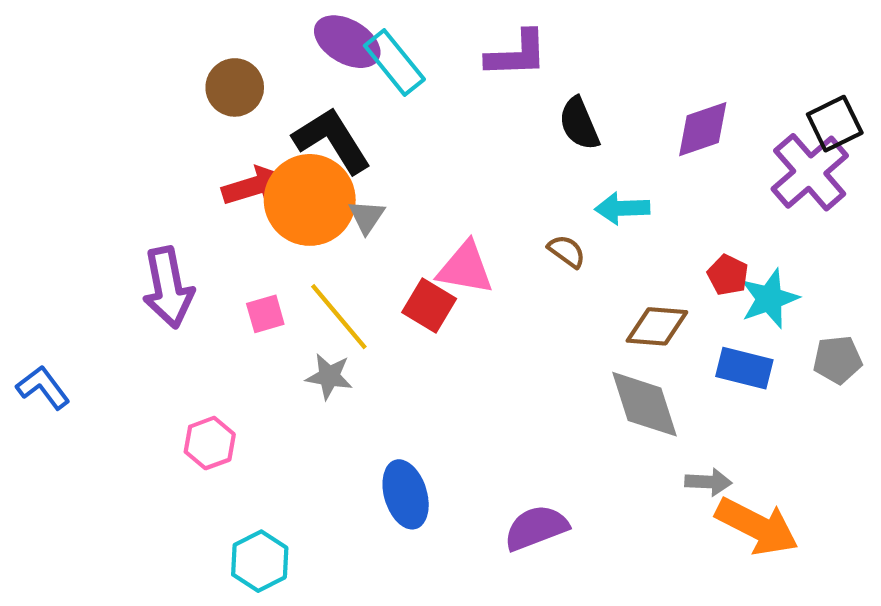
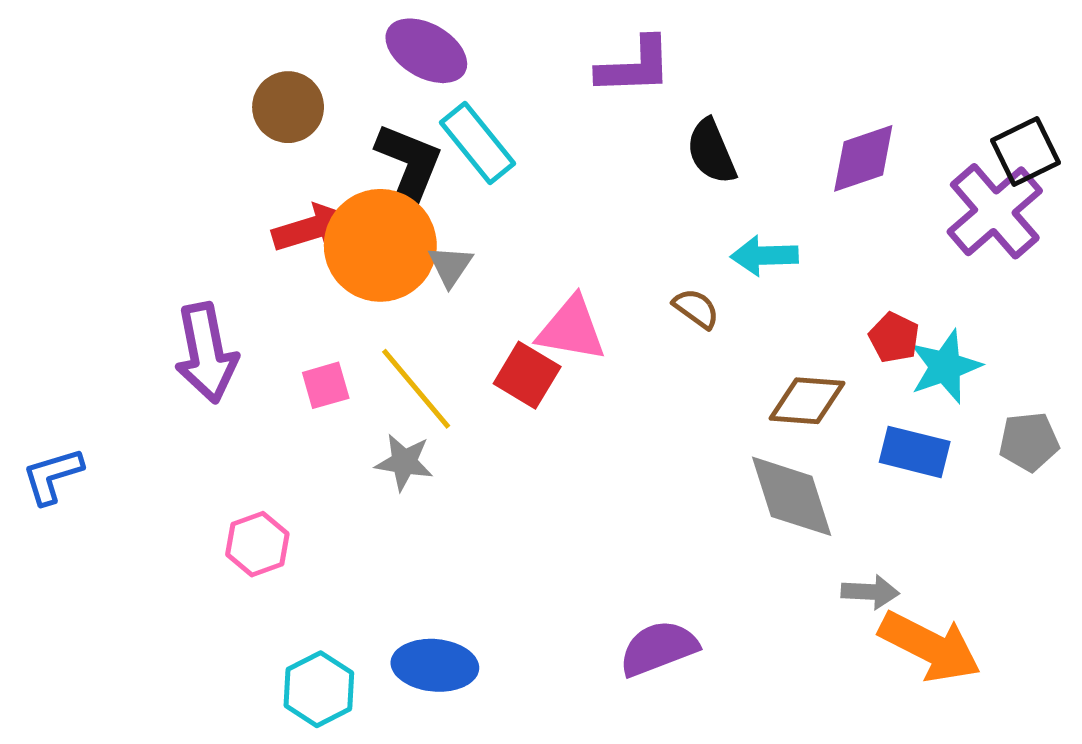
cyan rectangle: (394, 62) -> (478, 143), moved
black L-shape: (332, 140) -> (408, 172), turned 54
blue L-shape: (43, 387) -> (53, 476), turned -70
blue ellipse: (406, 494) -> (435, 665), moved, turned -68

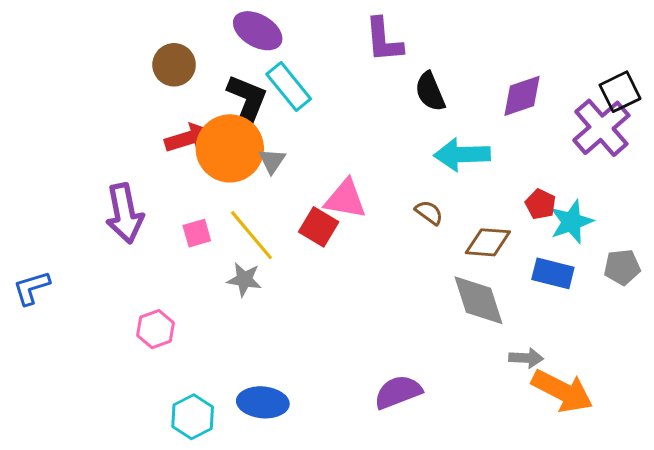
purple L-shape: (635, 66) -> (384, 40), turned 87
cyan arrow: (764, 256) -> (462, 155), size x1.4
brown semicircle: (696, 309) -> (429, 212), moved

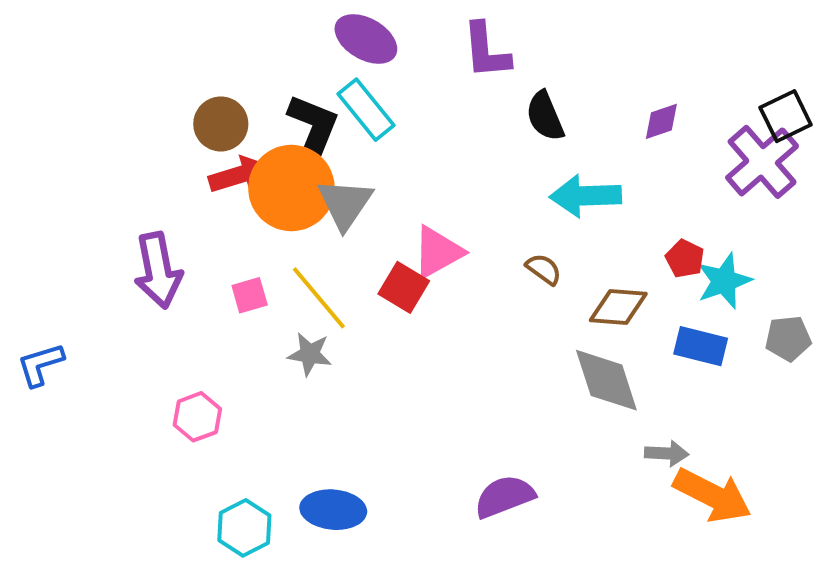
purple ellipse: (258, 31) -> (366, 39), moved
brown circle: (174, 65) -> (221, 124), moved
purple diamond: (522, 96) -> (661, 121), size x0.7
gray triangle: (272, 161) -> (345, 204), size x1.6
pink triangle: (345, 199) -> (438, 252), turned -39

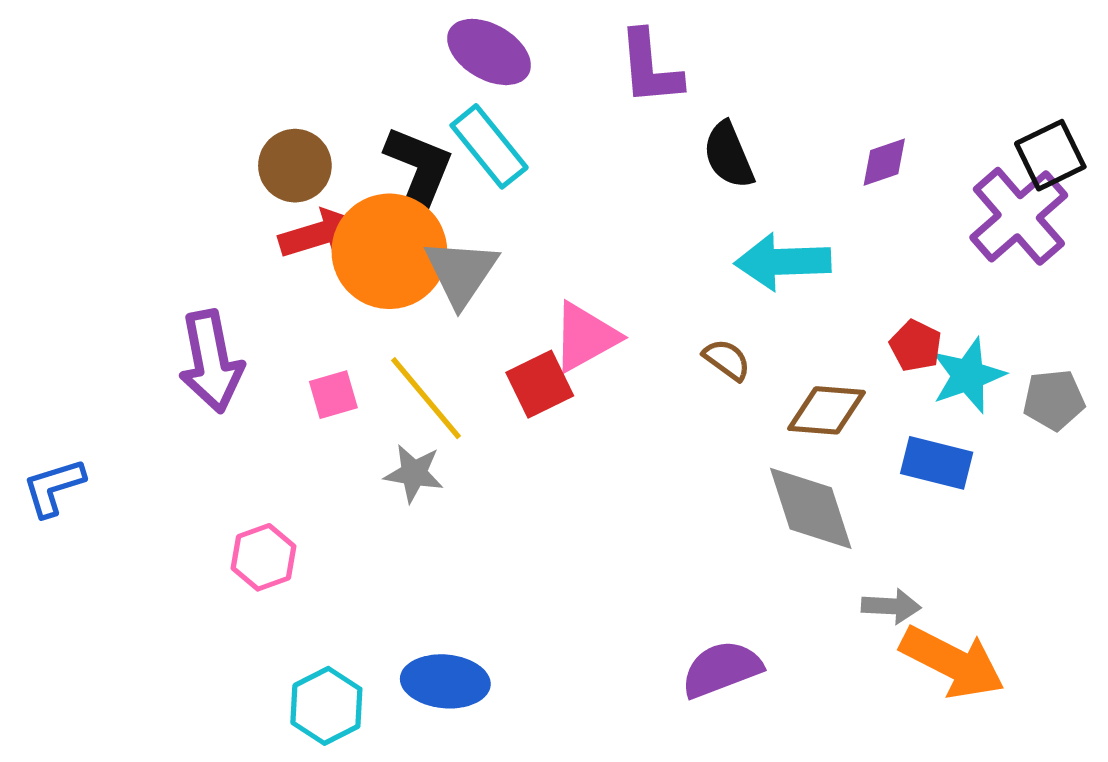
red square: (404, 287) -> (540, 384), turned 33
gray pentagon: (788, 338) -> (1054, 400), moved
purple semicircle: (504, 497) -> (722, 669), moved

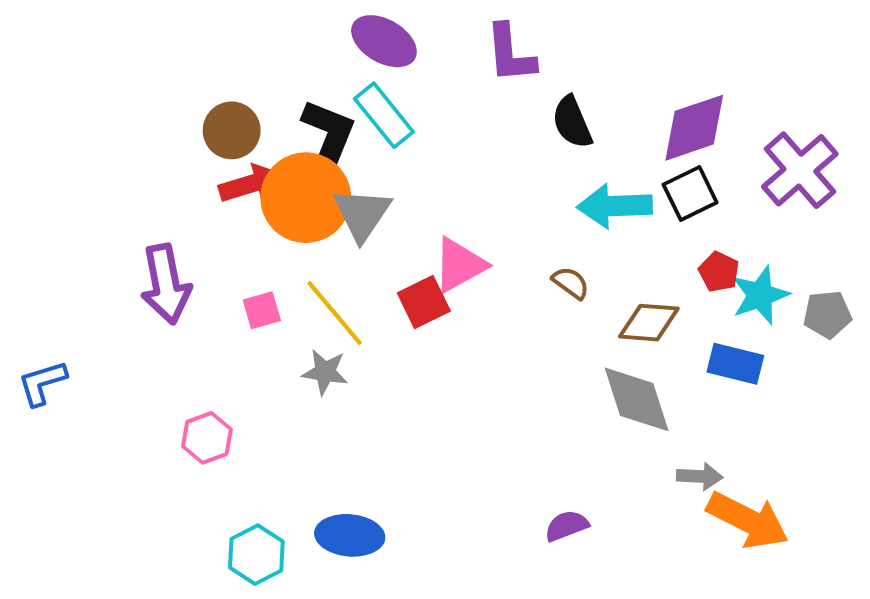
black square: (1050, 155) -> (690, 194), moved
purple diamond: (884, 162) -> (694, 128), size x1.8
purple semicircle: (722, 669) -> (567, 526), size x0.7

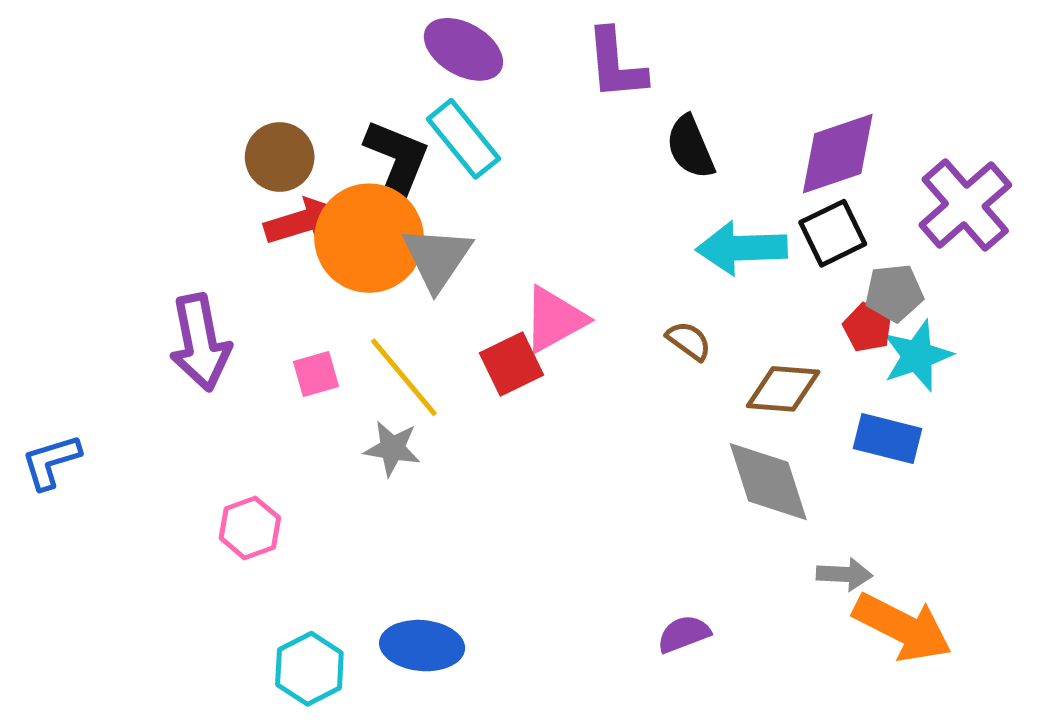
gray pentagon: (827, 314) -> (894, 293), moved

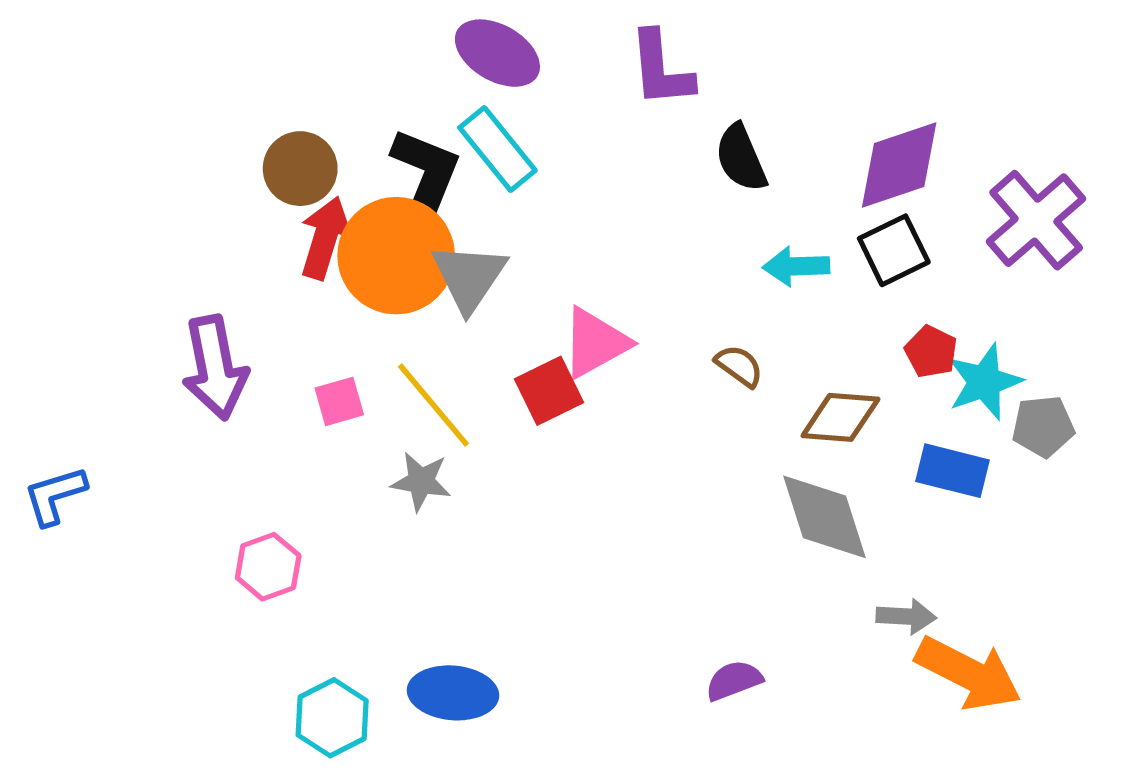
red arrow: (303, 222) -> (325, 238), turned -56
cyan arrow: (742, 248) -> (796, 266), size x0.7
gray pentagon: (894, 293) -> (1043, 426), moved

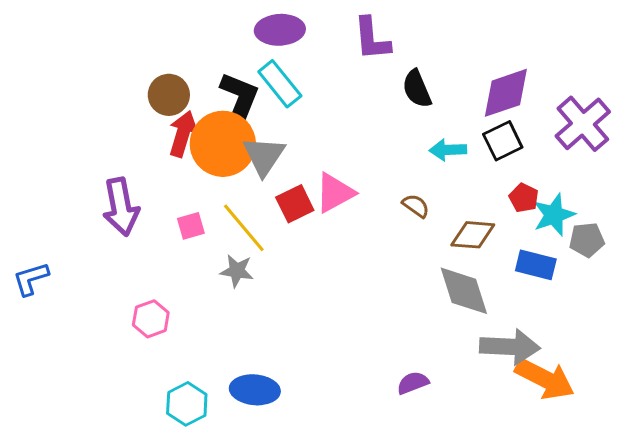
purple ellipse: (497, 53) -> (280, 30), turned -33
red square: (549, 391) -> (295, 204), moved
gray arrow: (906, 616) -> (510, 347), size x1.8

